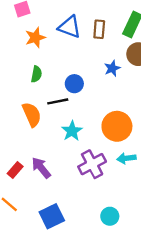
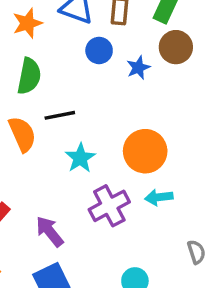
green semicircle: (36, 74) -> (29, 76), size x1.5
blue circle: (74, 84) -> (99, 50), moved
purple arrow: (41, 168) -> (50, 231), moved

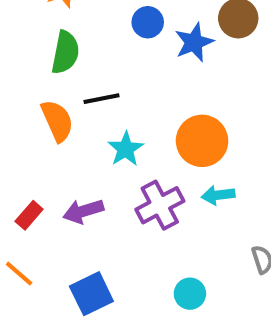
blue star: (138, 68) -> (194, 42), size x1.4
purple arrow: (50, 231) -> (83, 211), moved, turned -68

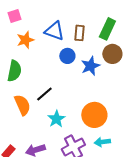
green semicircle: (65, 52) -> (14, 71), moved
black line: (101, 99) -> (44, 94), turned -30

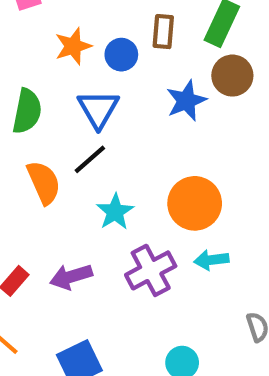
blue triangle: (54, 31) -> (98, 109), moved, turned 40
orange star: (25, 40) -> (73, 46), moved
blue circle: (67, 56) -> (121, 55), moved

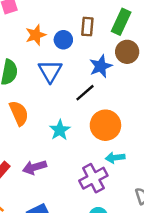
black line: (90, 159) -> (85, 93), moved
purple cross: (151, 270) -> (93, 178), moved

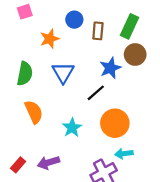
blue circle: (63, 40) -> (74, 20), moved

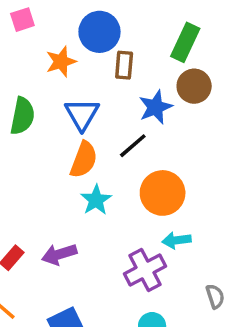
blue circle: (74, 20) -> (99, 32), size x1.5
brown rectangle: (98, 31) -> (124, 65), moved
orange semicircle: (34, 112) -> (84, 160), moved, turned 45

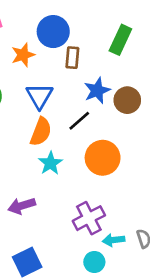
brown circle: (194, 86) -> (127, 100), moved
cyan arrow: (177, 240) -> (114, 240), moved

